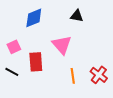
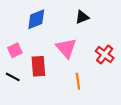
black triangle: (77, 16) -> (82, 17), turned -32
red cross: (99, 75) -> (105, 54), moved

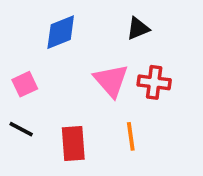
red cross: (105, 54) -> (154, 82), moved, turned -30
red rectangle: (38, 66) -> (73, 143), moved

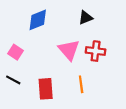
pink square: (25, 84) -> (16, 52), turned -32

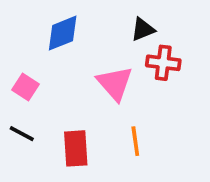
red cross: (96, 51) -> (163, 63), moved

